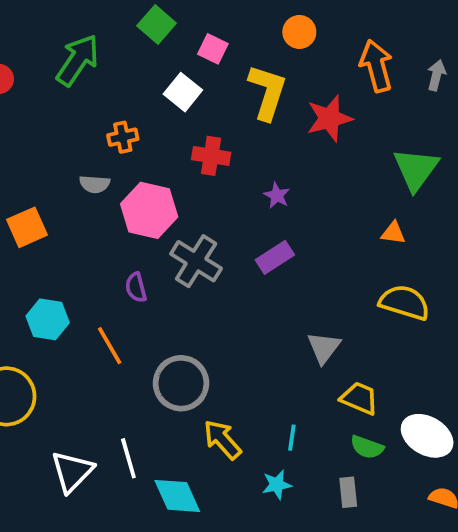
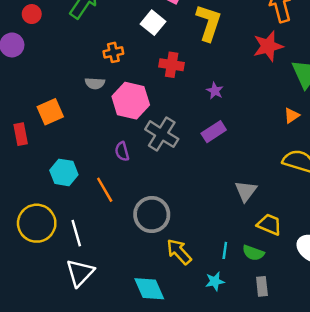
red star: (329, 118) -> (268, 46), moved
orange triangle: (393, 233) -> (292, 116), turned -42
green semicircle: (367, 447) -> (253, 253), moved
white line: (128, 458) -> (76, 233), moved

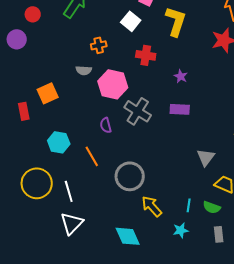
purple rectangle: (214, 132) -> (180, 109), turned 36

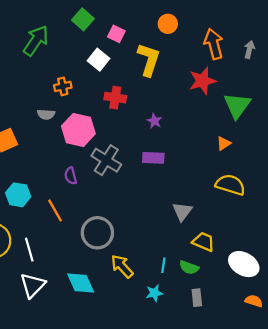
cyan diamond: (128, 236) -> (81, 283), moved

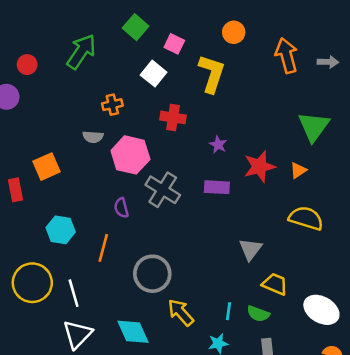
gray arrow: (249, 50) -> (328, 62), turned 78
red star: (202, 81) -> (259, 167), moved
orange line: (55, 210) -> (103, 248), turned 45

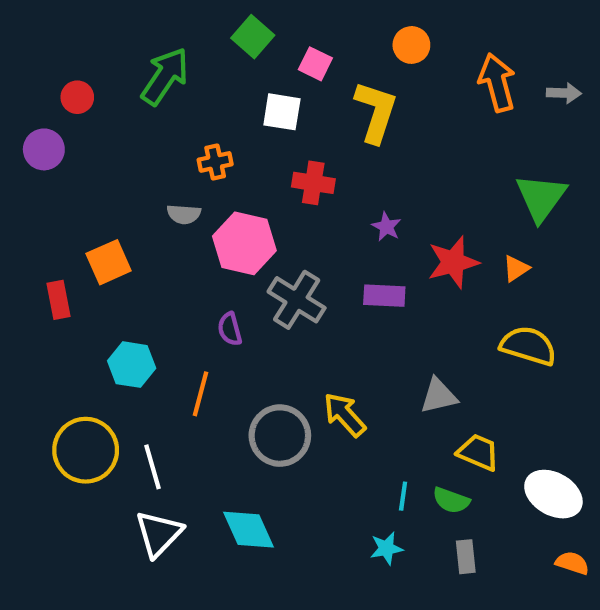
white square: (154, 74) -> (282, 112), turned -30
gray triangle: (250, 249) -> (439, 396), turned 40
yellow arrow: (181, 312) -> (345, 415), moved

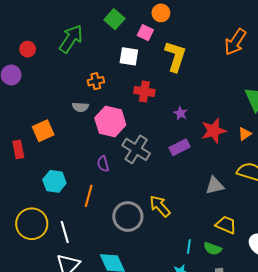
orange circle: (411, 45) -> (161, 13), moved
orange arrow: (497, 83) -> (235, 42), turned -132
purple rectangle: (384, 296) -> (180, 147), turned -30
gray triangle: (439, 396) -> (215, 186), moved

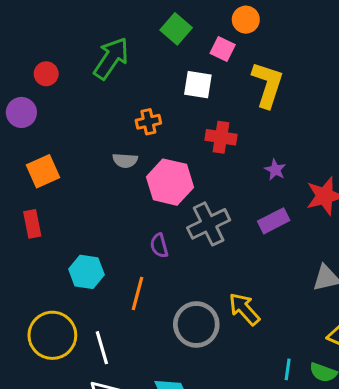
orange square: (43, 131) -> (43, 171), moved
gray cross: (136, 149) -> (209, 224), turned 32

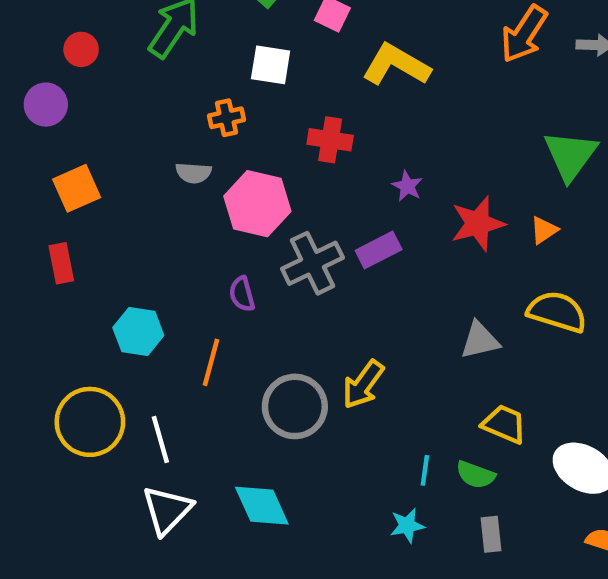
white square: (198, 85) -> (271, 65), moved
yellow L-shape: (267, 85) -> (396, 65), turned -78
purple rectangle: (274, 221) -> (379, 250), moved
yellow arrow: (244, 309) -> (363, 384), turned -102

